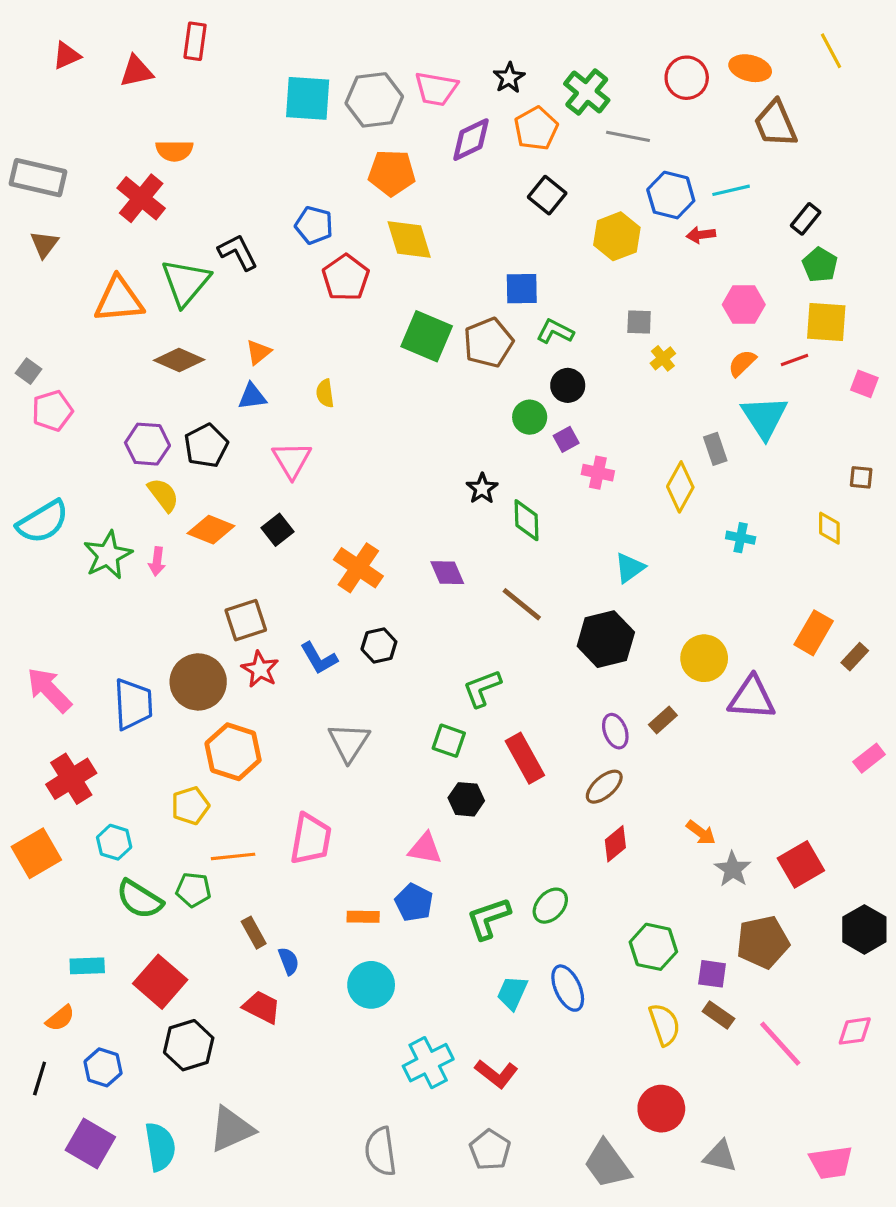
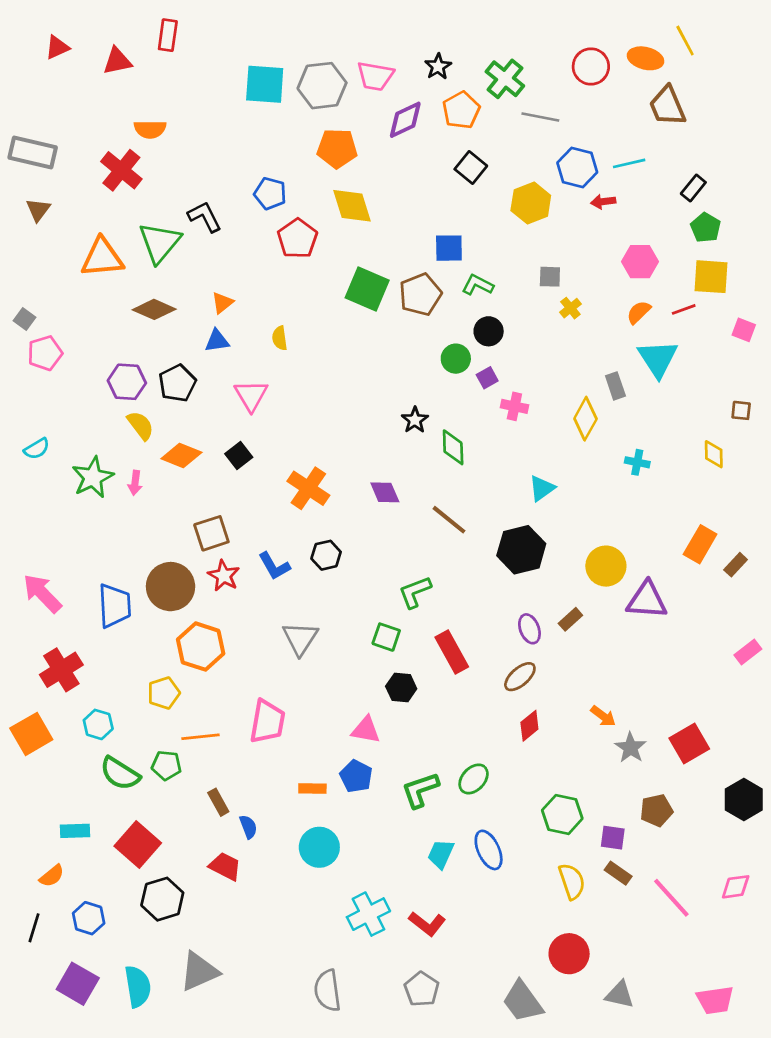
yellow line: (831, 51) -> (685, 41), moved
cyan semicircle: (43, 522) -> (37, 449), size x0.6
brown pentagon: (763, 942) -> (656, 810), size x0.7

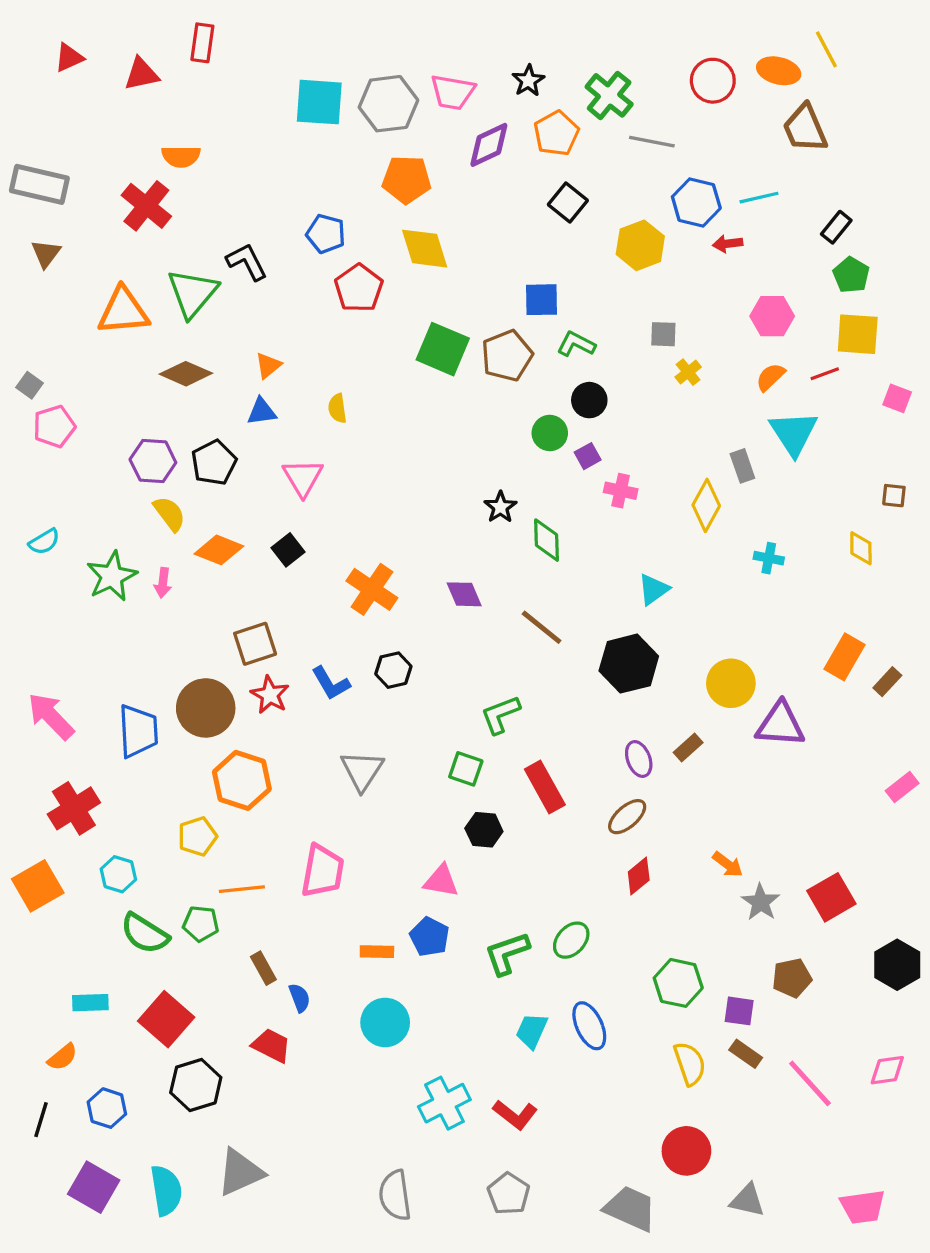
gray trapezoid: (523, 1001) -> (630, 1209), turned 150

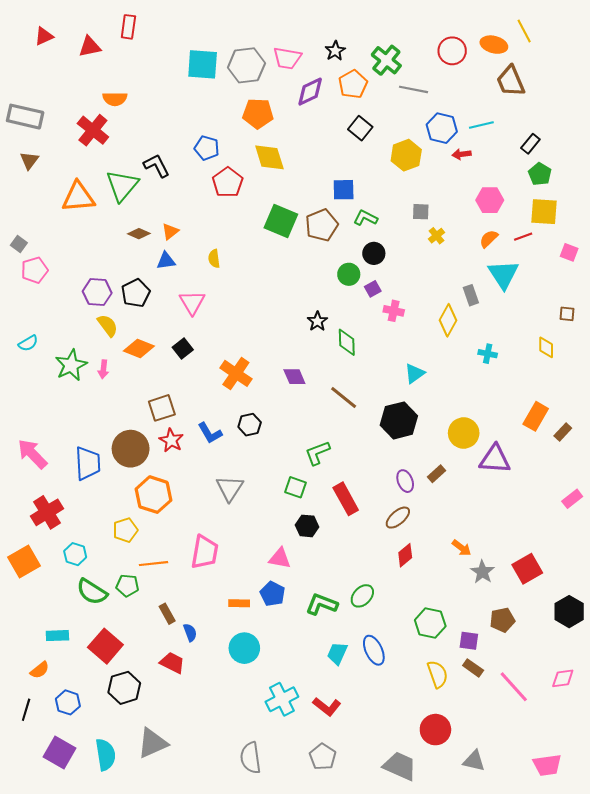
brown diamond: (186, 374) -> (139, 234), moved, size x0.7
green L-shape: (507, 953) -> (322, 604), turned 40

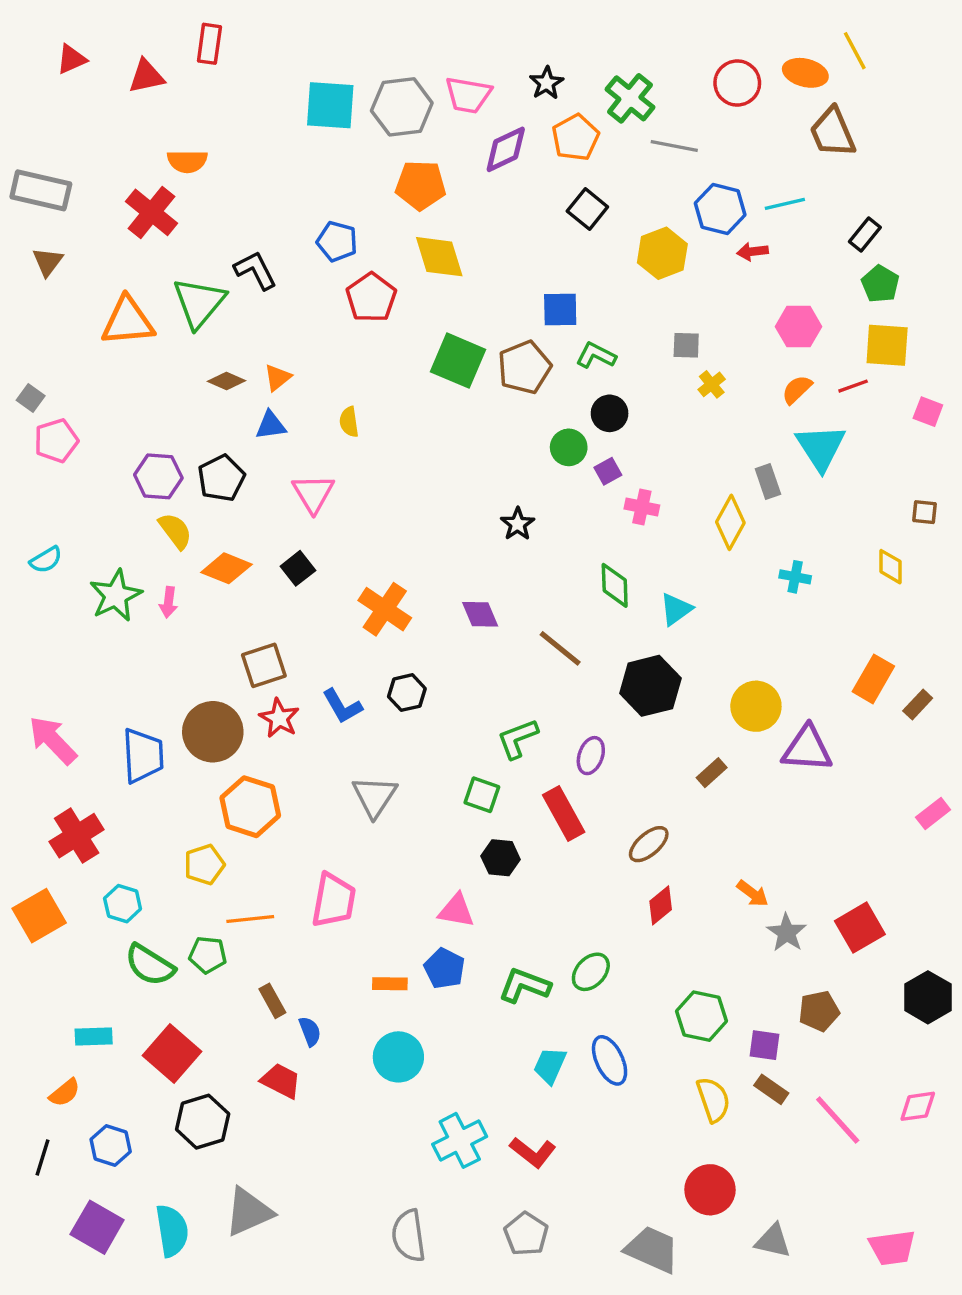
green diamond: (347, 342) -> (615, 585), moved
purple ellipse: (405, 481) -> (591, 756), moved, turned 40

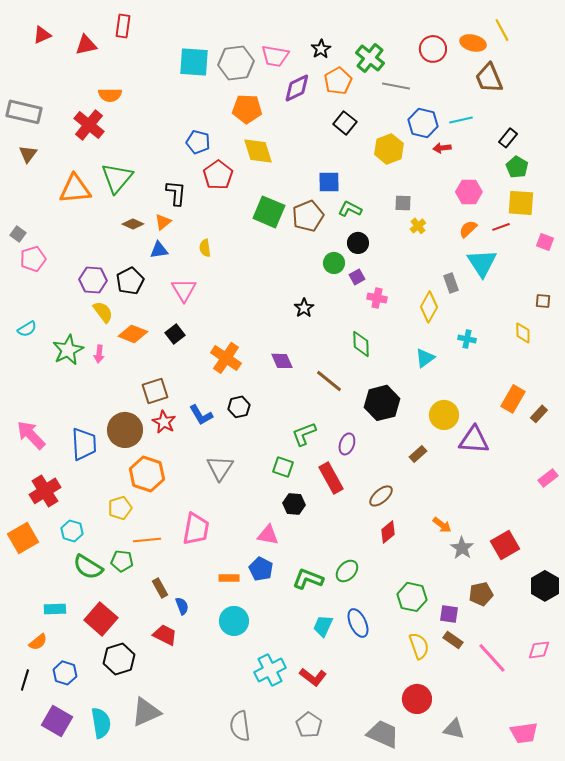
black L-shape: (255, 270) -> (176, 193), moved, turned 32
cyan triangle: (676, 609) -> (425, 358), moved

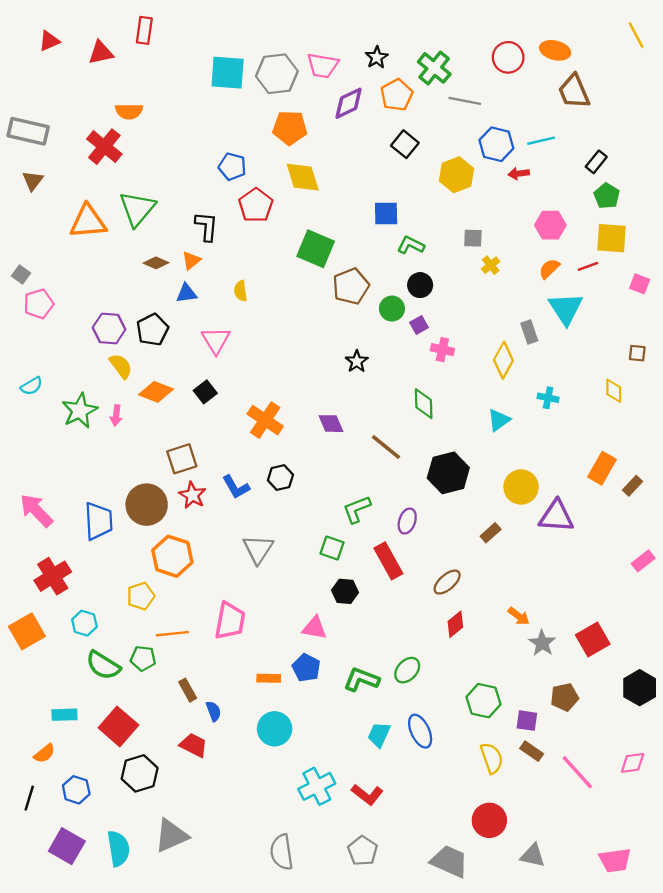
yellow line: (502, 30) -> (636, 35), moved
brown pentagon: (308, 216) -> (351, 286), moved

